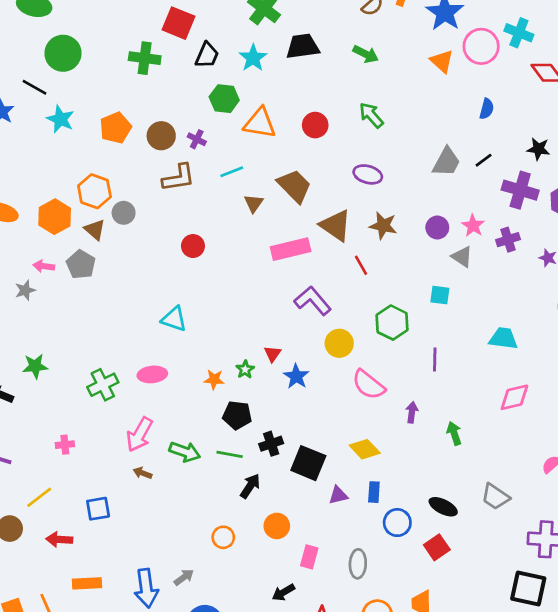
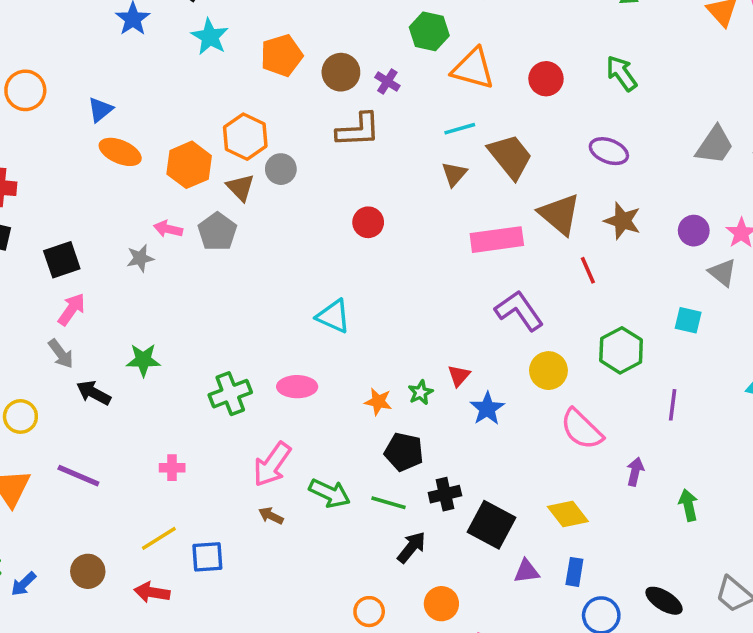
cyan line: (232, 172) -> (460, 129), moved
yellow line: (39, 497) -> (159, 538), moved

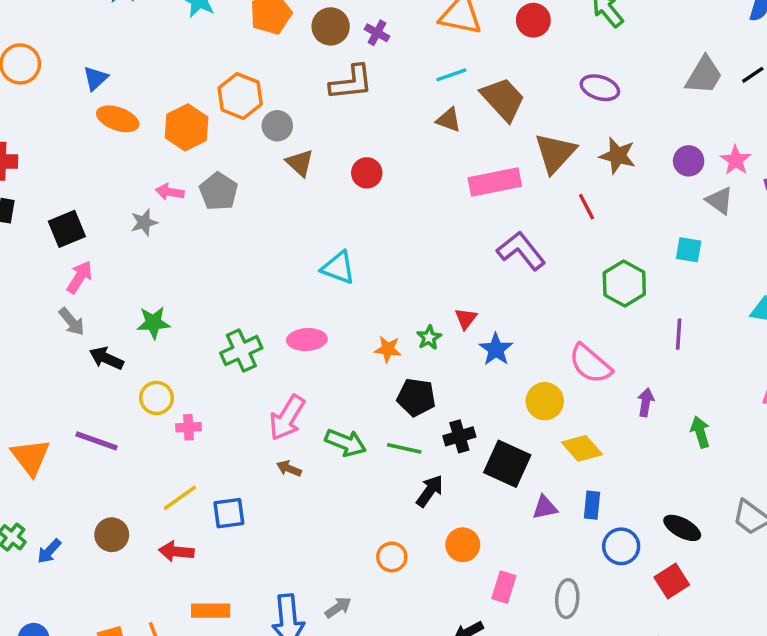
brown triangle: (454, 174) -> (449, 120), turned -48
brown triangle: (241, 187) -> (300, 163), moved
brown triangle: (560, 214) -> (555, 153), turned 36
yellow circle: (548, 371) -> (545, 401), moved
yellow circle: (20, 416) -> (157, 398), moved

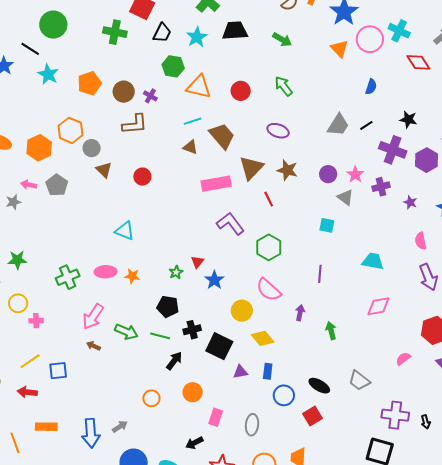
green hexagon: (624, 284) -> (269, 247), moved
orange star: (388, 349) -> (132, 276), moved

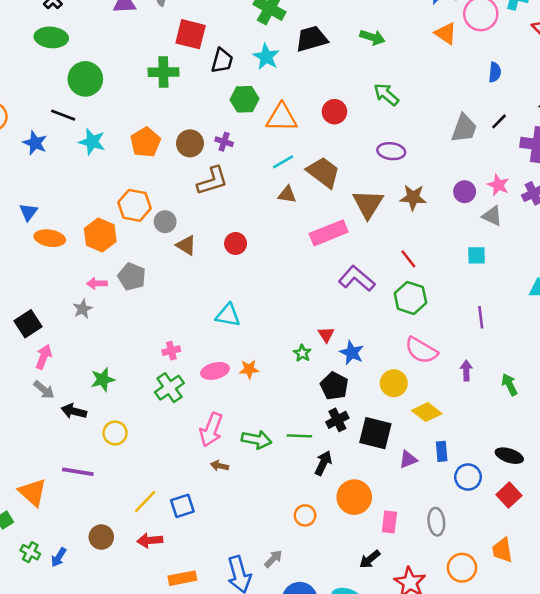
red line: (269, 199) -> (408, 259), moved
black pentagon: (168, 307) -> (334, 386), moved, turned 30
pink cross: (36, 321) -> (171, 351), moved
orange circle: (193, 392) -> (354, 497), size x1.4

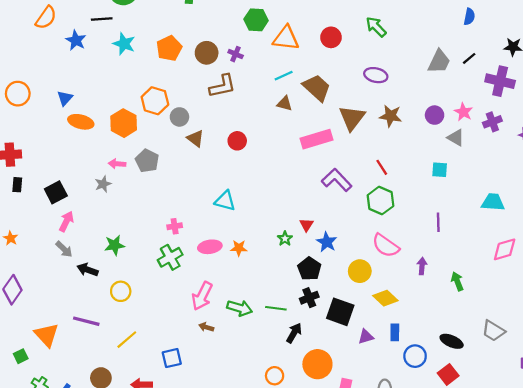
black line: (63, 115) -> (102, 19), turned -30
yellow line: (145, 501) -> (127, 340), moved

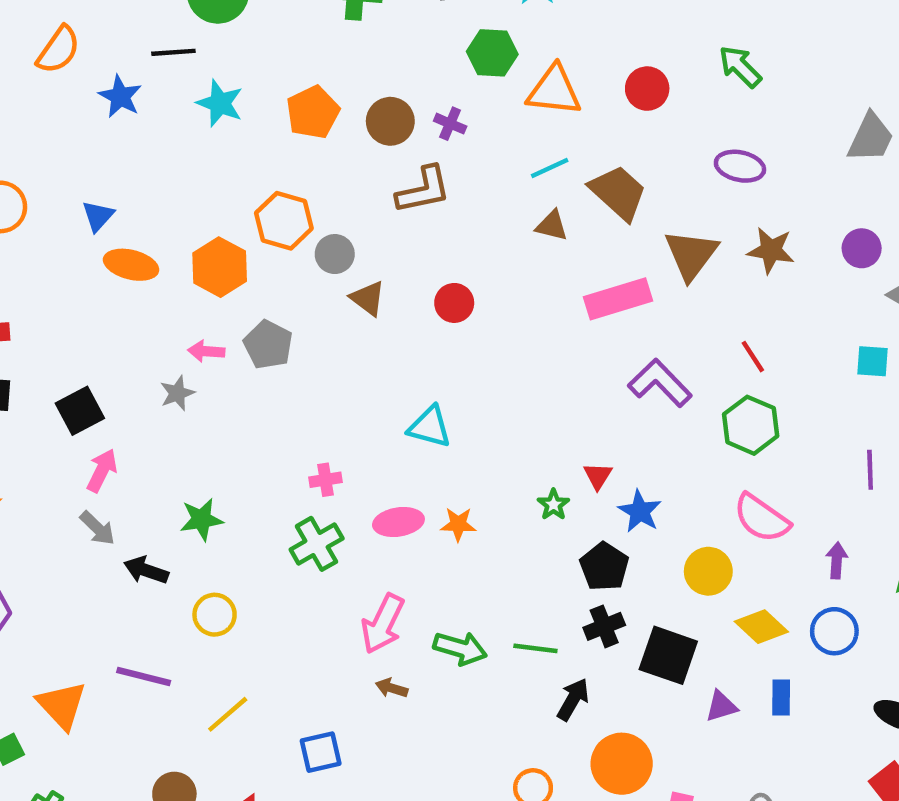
blue circle: (415, 356) -> (834, 631), moved

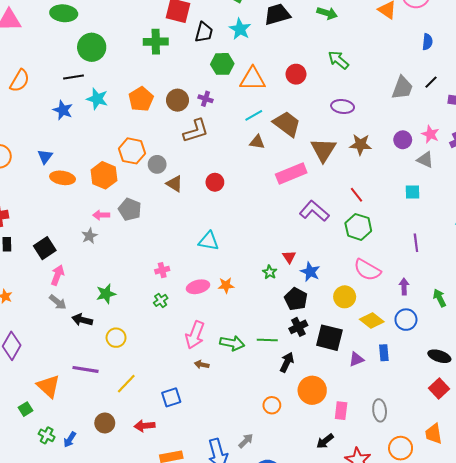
blue star: (120, 96) -> (63, 110), moved
green cross: (317, 544) -> (161, 300), size x0.6

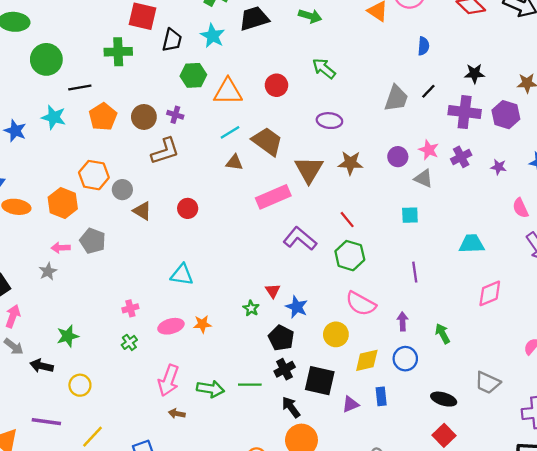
black line: (73, 77) -> (80, 87), moved
yellow diamond: (372, 321) -> (367, 360), turned -50
black arrow: (287, 362) -> (291, 407), moved, turned -60

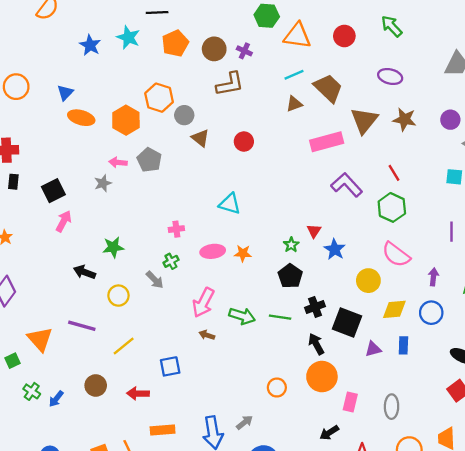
brown triangle: (234, 162) -> (294, 104), turned -36
black pentagon: (281, 338) -> (290, 276), moved
gray arrow: (14, 347) -> (155, 280), moved

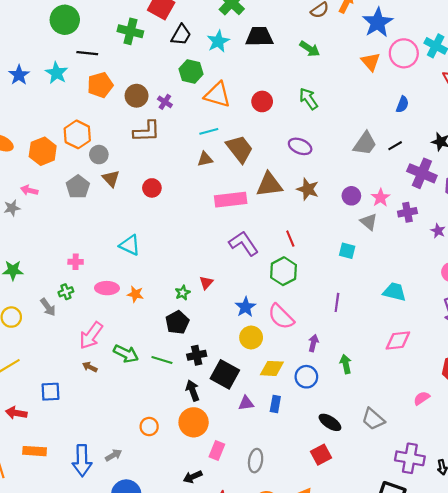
brown triangle: (364, 120) -> (269, 185), turned 36
gray pentagon: (149, 160) -> (78, 187), moved
blue star: (335, 249) -> (246, 307), moved

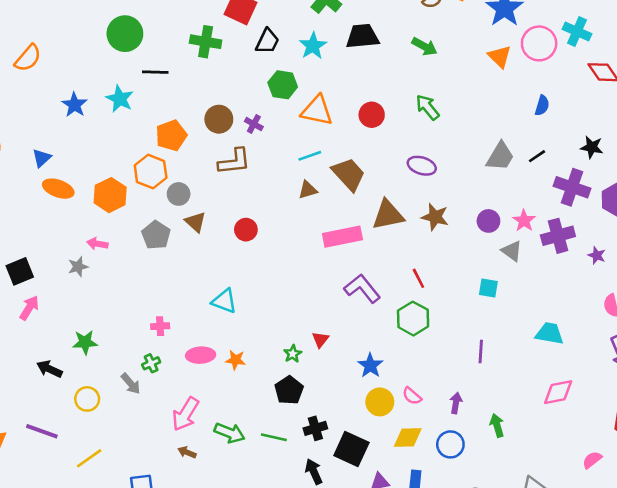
orange pentagon: (100, 85) -> (171, 135), moved
purple cross: (407, 212) -> (558, 236), size x1.4
pink semicircle: (281, 317) -> (412, 396), moved, size x0.6

